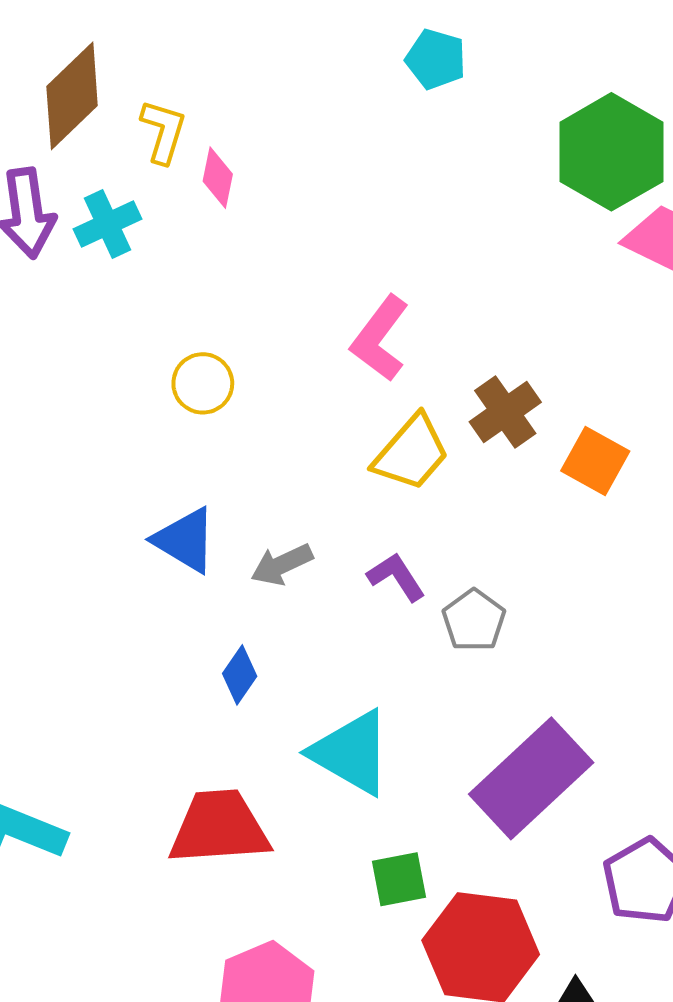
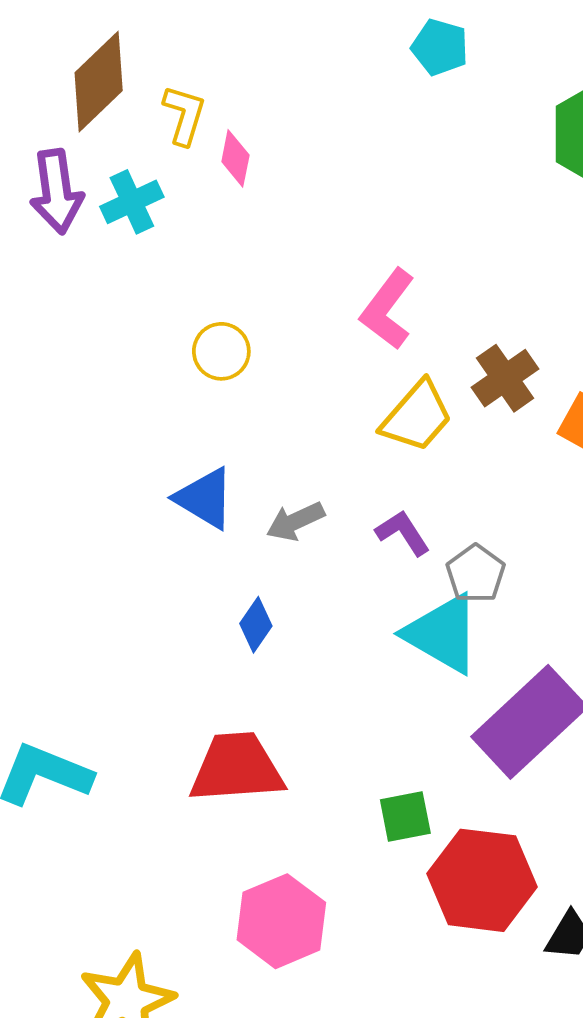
cyan triangle: (351, 753) -> (442, 634), moved

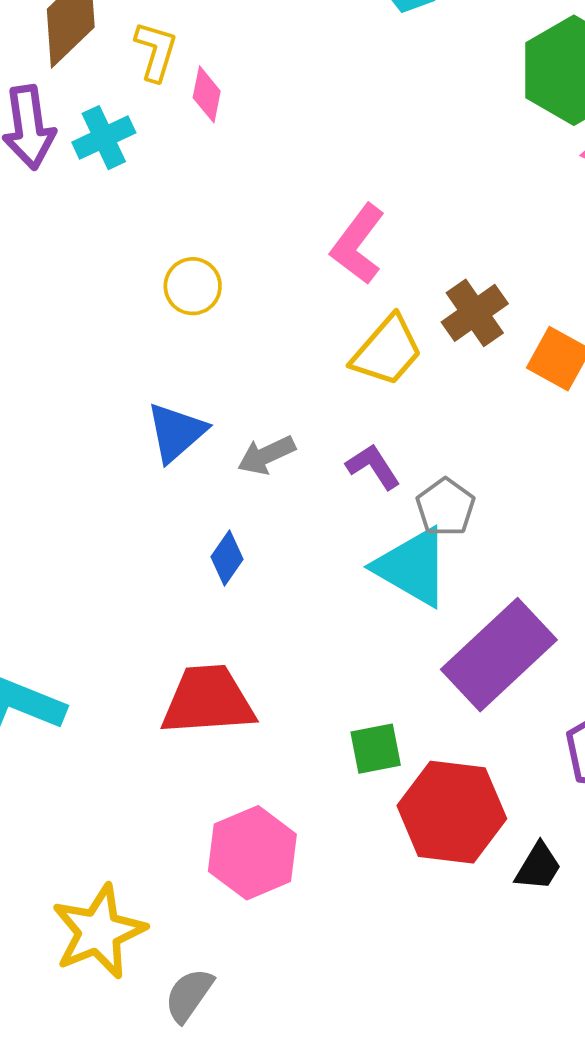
blue triangle: (205, 498) -> (176, 432), turned 48

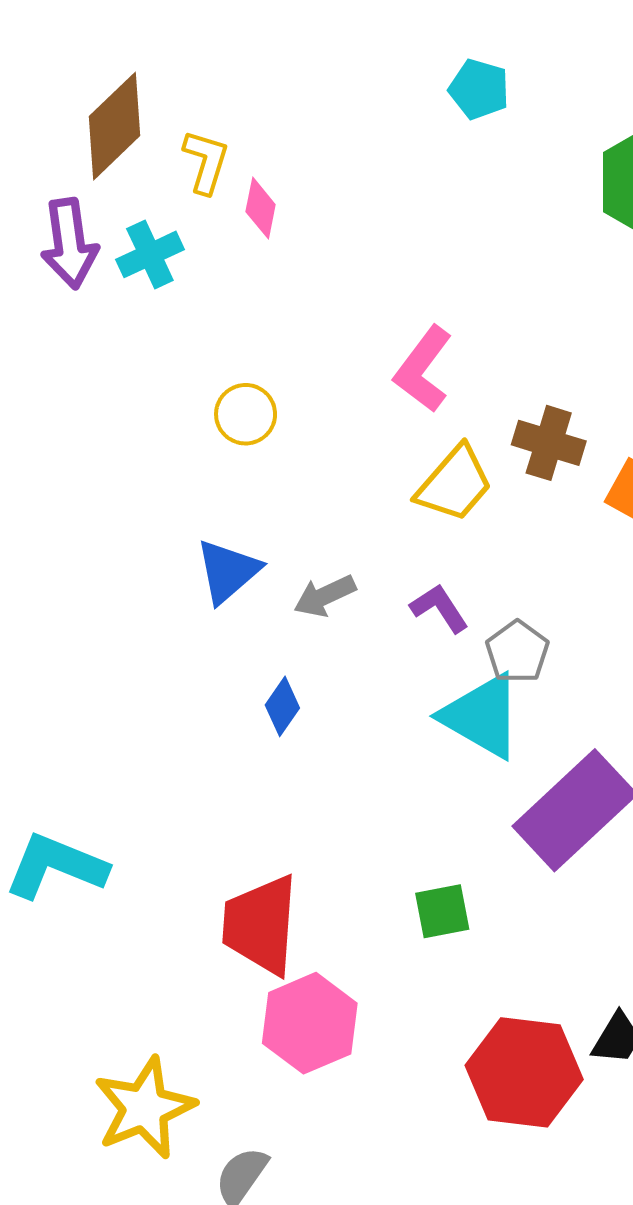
brown cross: (475, 313) -> (549, 443), turned -38
red trapezoid: (208, 700) -> (261, 925), moved, turned -82
red hexagon: (452, 812) -> (524, 1072), moved

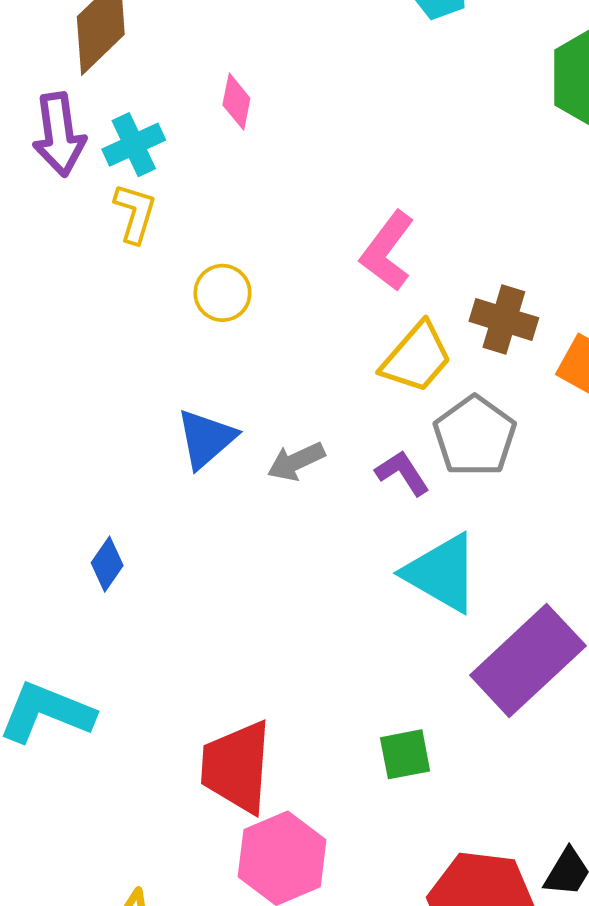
yellow L-shape: (206, 162) -> (135, 213), moved
gray pentagon: (517, 652) -> (475, 436), moved, size x1.4
blue diamond: (282, 706) -> (107, 564), moved

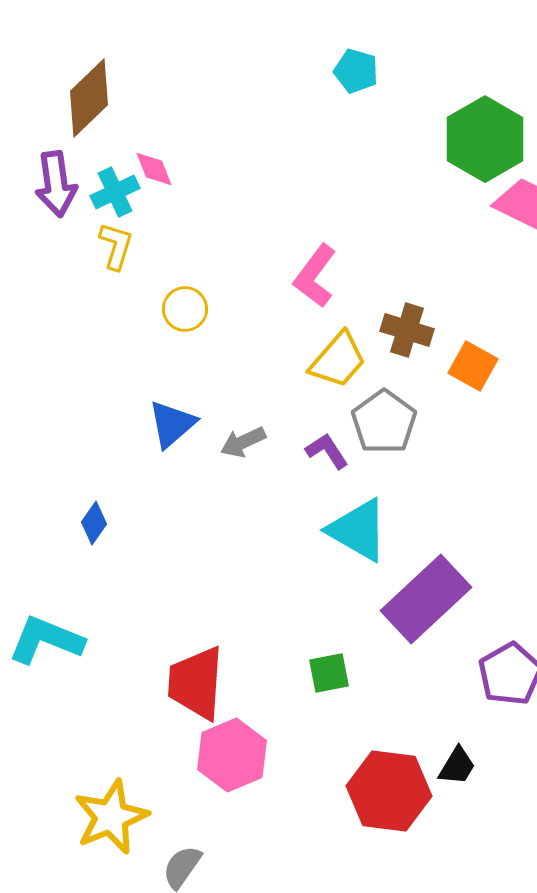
pink diamond: (236, 102) -> (154, 169), moved, turned -33

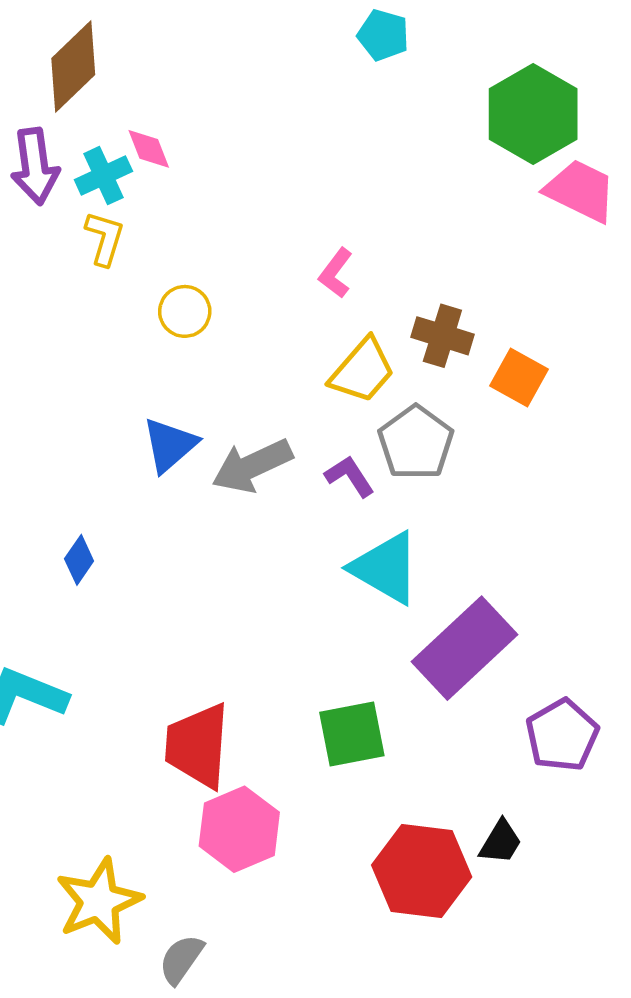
pink L-shape: (315, 276) -> (336, 273), size x0.7
gray arrow: (243, 442) -> (252, 466), size x1.5
green square: (329, 673) -> (352, 734), size x1.4

